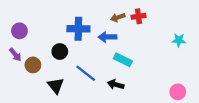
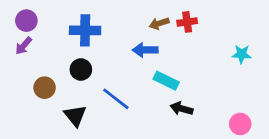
blue cross: (78, 29) -> (85, 30), moved
purple circle: (19, 31) -> (26, 21), moved
purple arrow: (15, 55) -> (24, 46), moved, turned 80
black arrow: (116, 85) -> (181, 109), moved

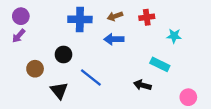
brown arrow: (159, 23) -> (115, 16), moved
blue cross: (85, 30) -> (80, 19), moved
cyan star: (242, 54) -> (174, 36), moved
cyan rectangle: (166, 81) -> (160, 64), moved

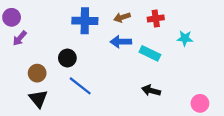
purple circle: (21, 16) -> (12, 17), moved
cyan rectangle: (160, 64) -> (150, 53), moved
blue line: (91, 77) -> (80, 86), moved
black triangle: (59, 91) -> (38, 99), moved

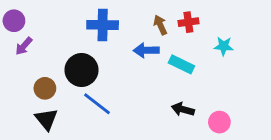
brown arrow: (122, 17) -> (160, 25), moved, turned 84
black circle: (67, 58) -> (82, 70), size x1.5
pink circle: (200, 103) -> (219, 122), moved

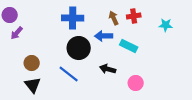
cyan star: (224, 46) -> (166, 25), moved
black circle: (82, 70) -> (79, 48), moved
black arrow: (183, 109) -> (108, 69), moved
pink circle: (219, 122) -> (136, 83), moved

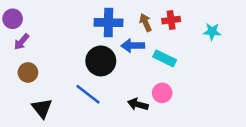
blue cross: (73, 18) -> (108, 23), moved
brown circle: (32, 63) -> (28, 72), moved
black arrow: (108, 69) -> (138, 104), moved
pink circle: (136, 83) -> (162, 93), moved

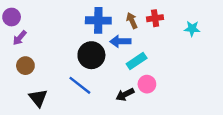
cyan rectangle: (165, 58) -> (137, 61), moved, turned -60
black arrow: (138, 104) -> (125, 95), turned -42

